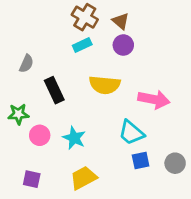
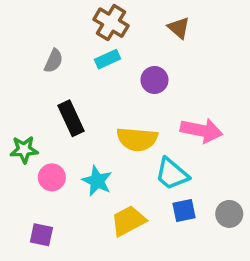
brown triangle: (121, 21) -> (179, 28), moved
purple circle: (123, 45) -> (154, 80), moved
gray semicircle: (26, 64) -> (54, 61), moved
yellow semicircle: (105, 85) -> (137, 139), moved
yellow trapezoid: (83, 178) -> (128, 221), moved

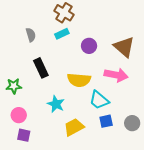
brown triangle: (179, 28) -> (124, 47), moved, size x1.6
gray semicircle: (54, 61) -> (31, 35), turned -40
pink circle: (52, 177) -> (19, 115), moved

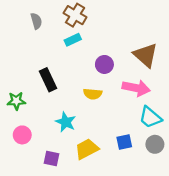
gray semicircle: (31, 35) -> (36, 21), moved
purple circle: (89, 46) -> (104, 64), moved
yellow semicircle: (79, 80) -> (93, 94), size x0.7
cyan trapezoid: (99, 100) -> (150, 117), moved
purple square: (24, 135) -> (52, 158), moved

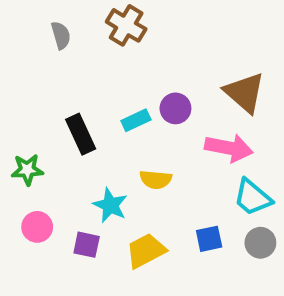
cyan rectangle: (73, 40) -> (136, 120), moved
yellow semicircle: (93, 94) -> (156, 180), moved
purple square: (52, 158) -> (87, 245), moved

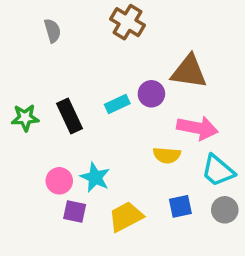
brown cross: (126, 25) -> (128, 22), moved
brown triangle: (245, 93) -> (189, 72), moved, turned -33
green star: (27, 170) -> (25, 118), moved
yellow semicircle: (156, 180) -> (167, 155), moved
pink circle: (37, 227) -> (59, 181), moved

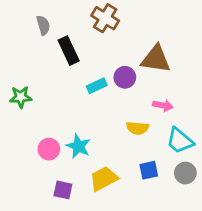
black rectangle: (70, 116) -> (69, 51), moved
pink arrow: (197, 128) -> (163, 105), size x0.6
purple square: (75, 212) -> (63, 190), moved

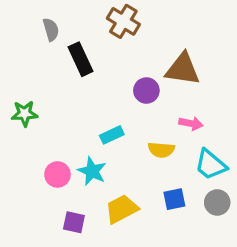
cyan rectangle: (97, 86) -> (112, 135), moved

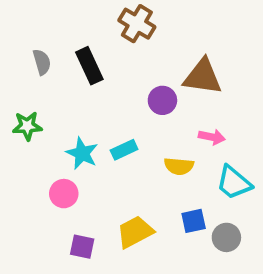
gray semicircle: (51, 30) -> (42, 62), moved
cyan star: (92, 171) -> (82, 153), moved
gray circle: (217, 202) -> (226, 237), moved

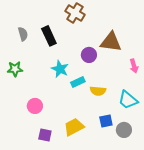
pink arrow: (212, 137) -> (134, 66), moved, turned 64
cyan rectangle: (124, 150) -> (78, 82), moved
cyan star: (82, 153) -> (60, 69), moved

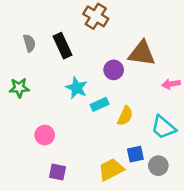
pink arrow: (134, 66) -> (171, 84), turned 96
yellow semicircle: (98, 91) -> (125, 116), turned -70
yellow trapezoid: (74, 127) -> (111, 170), moved

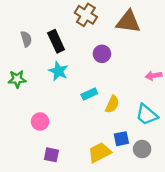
brown triangle: (142, 53) -> (128, 22), moved
purple circle: (114, 70) -> (102, 54), moved
cyan star: (77, 88) -> (58, 71), moved

